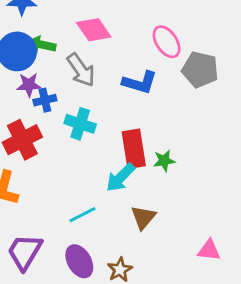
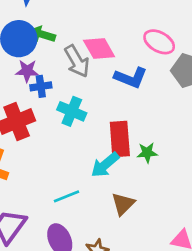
pink diamond: (94, 30) -> (99, 49), moved
pink ellipse: (167, 42) -> (159, 42), turned -32

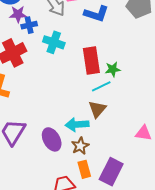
cyan arrow: (105, 165) -> (77, 125), moved, turned 40
cyan line: (67, 196) -> (101, 86), moved

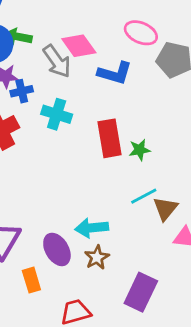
cyan line: (101, 86) -> (144, 196), moved
brown triangle: (97, 109) -> (165, 209), moved
orange rectangle: (84, 169) -> (31, 280), moved

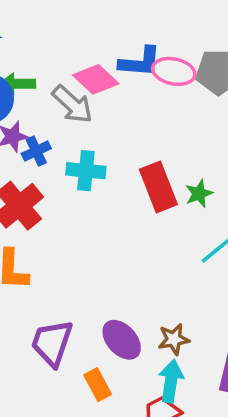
pink ellipse: (141, 33) -> (174, 71), moved
blue L-shape: (115, 73) -> (140, 62), moved
cyan arrow: (92, 228) -> (171, 381), moved, turned 116
brown star: (97, 257) -> (174, 339), turned 30

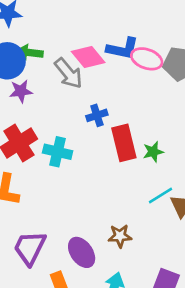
blue cross: (36, 151) -> (97, 115), moved
cyan cross: (86, 171) -> (58, 152), moved
brown star: (174, 339) -> (120, 236), moved

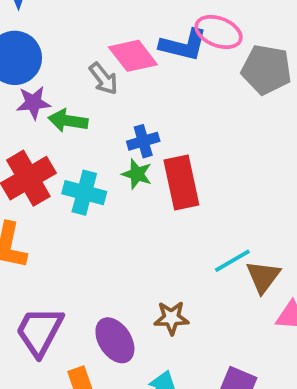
green arrow: (30, 53) -> (68, 121), moved
pink ellipse: (147, 59) -> (219, 32), moved
gray arrow: (68, 73) -> (104, 79), size x0.7
green star: (153, 152) -> (137, 174), moved, turned 30

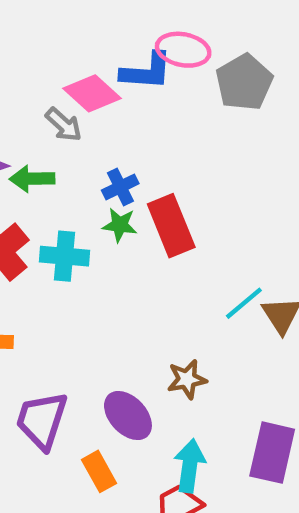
gray pentagon: (266, 70) -> (244, 82), turned -30

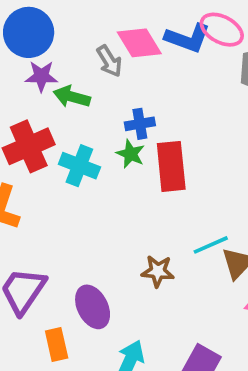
brown star: (187, 379) -> (158, 271), moved

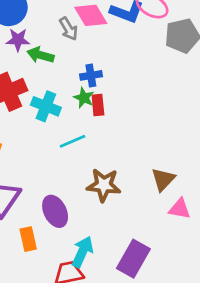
red rectangle: (171, 166) -> (98, 105), moved, size x0.6
cyan line: (211, 245) -> (73, 141), moved
brown star: (158, 271) -> (104, 185), size x1.4

